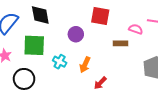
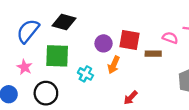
black diamond: (40, 15) -> (64, 22), turned -65
red square: (100, 16) -> (129, 40), moved
orange arrow: (85, 65) -> (114, 65), moved

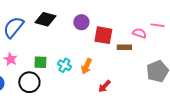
purple circle: (104, 43) -> (81, 22), moved
green square: (57, 56) -> (40, 62), moved, size x0.6
orange arrow: (114, 65) -> (86, 66), moved

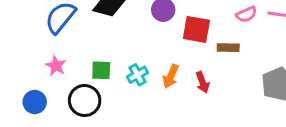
pink semicircle: (139, 33) -> (246, 14), moved, turned 136
cyan cross: (64, 65) -> (137, 75), turned 32
red arrow: (104, 86) -> (203, 82), moved, turned -64

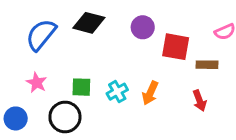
red arrow: (203, 82) -> (200, 101), moved

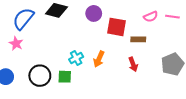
pink star: (37, 83) -> (16, 44), moved
green square: (81, 87) -> (65, 77), moved

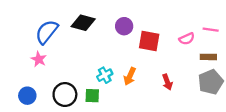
pink semicircle: (151, 17) -> (187, 39), moved
brown rectangle: (138, 39) -> (208, 57), moved

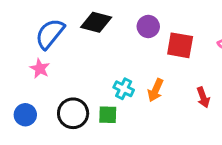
cyan cross: (105, 75) -> (124, 89), turned -35

